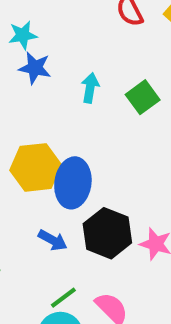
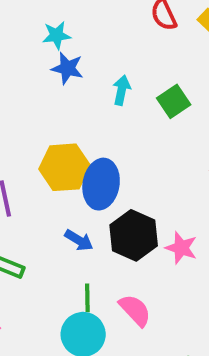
green line: (63, 298) -> (87, 298), turned -56

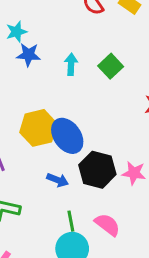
blue ellipse: (101, 184) -> (67, 136), turned -36

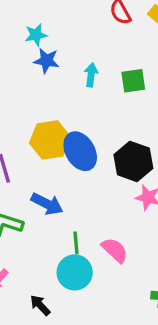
green square: (111, 66) -> (133, 81), turned 30
black hexagon: (97, 170) -> (133, 161), moved
blue arrow: (58, 180) -> (47, 204), moved, size x1.4

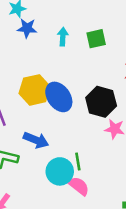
green line: (76, 243) -> (78, 162), moved
pink semicircle: (115, 250) -> (79, 186), moved
cyan circle: (75, 272) -> (60, 171), moved

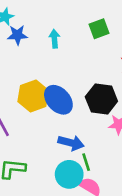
green square: (96, 39) -> (99, 29), moved
blue arrow: (36, 140) -> (71, 143), moved

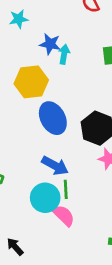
blue star: (17, 35) -> (50, 44), moved
yellow hexagon: (33, 96) -> (31, 82), moved

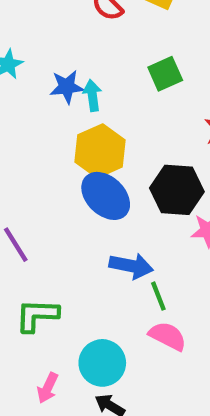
yellow hexagon: (31, 82) -> (100, 151), moved
cyan circle: (45, 198) -> (102, 363), moved

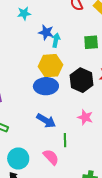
black hexagon: (177, 190) -> (82, 80), moved
blue ellipse: (106, 196) -> (46, 86), turned -65
green line: (158, 296) -> (65, 140), moved

